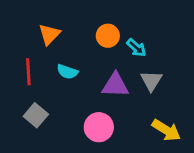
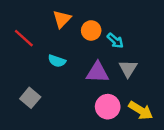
orange triangle: (49, 34) -> (62, 19), moved
red line: (28, 72) -> (24, 38), moved, turned -45
pink circle: (99, 127) -> (108, 107), moved

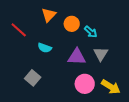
gray square: (30, 98) -> (33, 78), moved

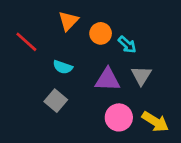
gray square: (33, 78) -> (56, 101), moved

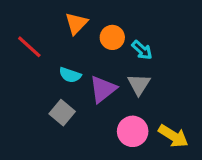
gray triangle: (141, 75) -> (139, 84), moved
purple triangle: (108, 80) -> (103, 89), moved, turned -40

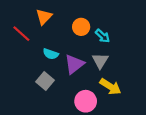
orange triangle: (76, 23) -> (44, 17), moved
pink circle: (133, 131) -> (86, 101), moved
yellow arrow: (173, 136) -> (110, 87), moved

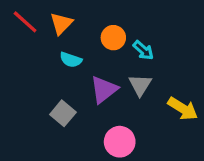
red line: (21, 34) -> (25, 22), moved
cyan semicircle: (51, 54) -> (71, 60), moved
yellow arrow: (110, 87) -> (183, 109), moved

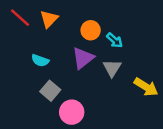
cyan semicircle: (71, 60) -> (40, 60), moved
purple triangle: (104, 90) -> (83, 58), moved
pink circle: (120, 142) -> (72, 112), moved

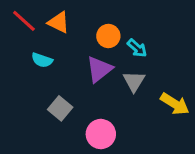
orange triangle: (49, 19) -> (59, 22), turned -48
cyan semicircle: (40, 60) -> (42, 60), moved
pink circle: (72, 112) -> (101, 134), moved

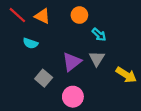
orange circle: (108, 36) -> (79, 15), moved
purple triangle: (99, 69) -> (72, 62), moved

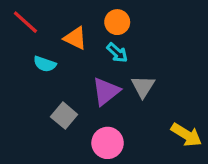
orange triangle: (42, 16) -> (75, 38), moved
cyan arrow: (99, 35) -> (117, 53), moved
yellow arrow: (126, 75) -> (186, 135), moved

